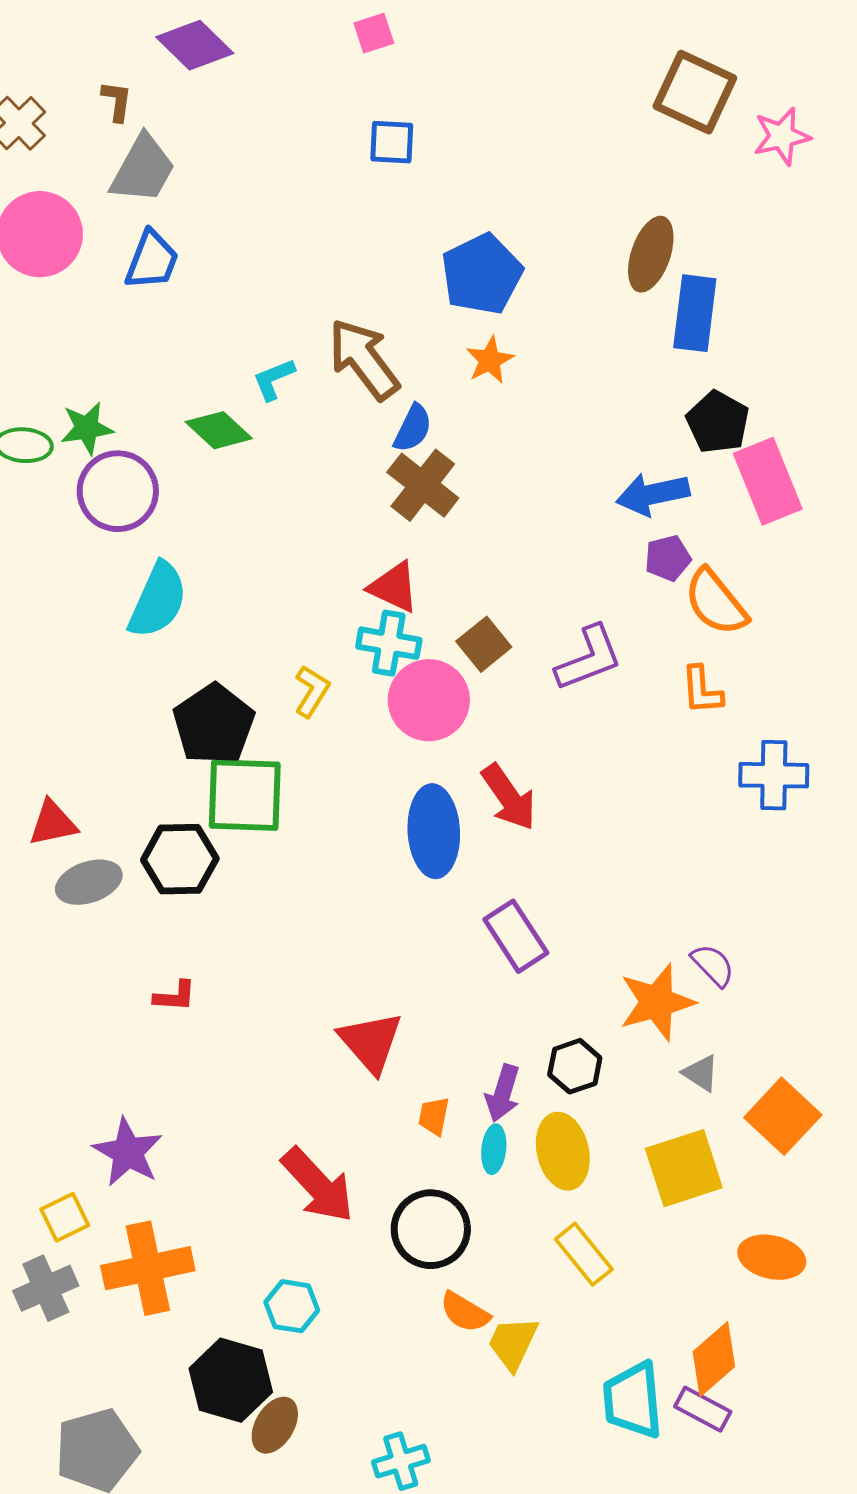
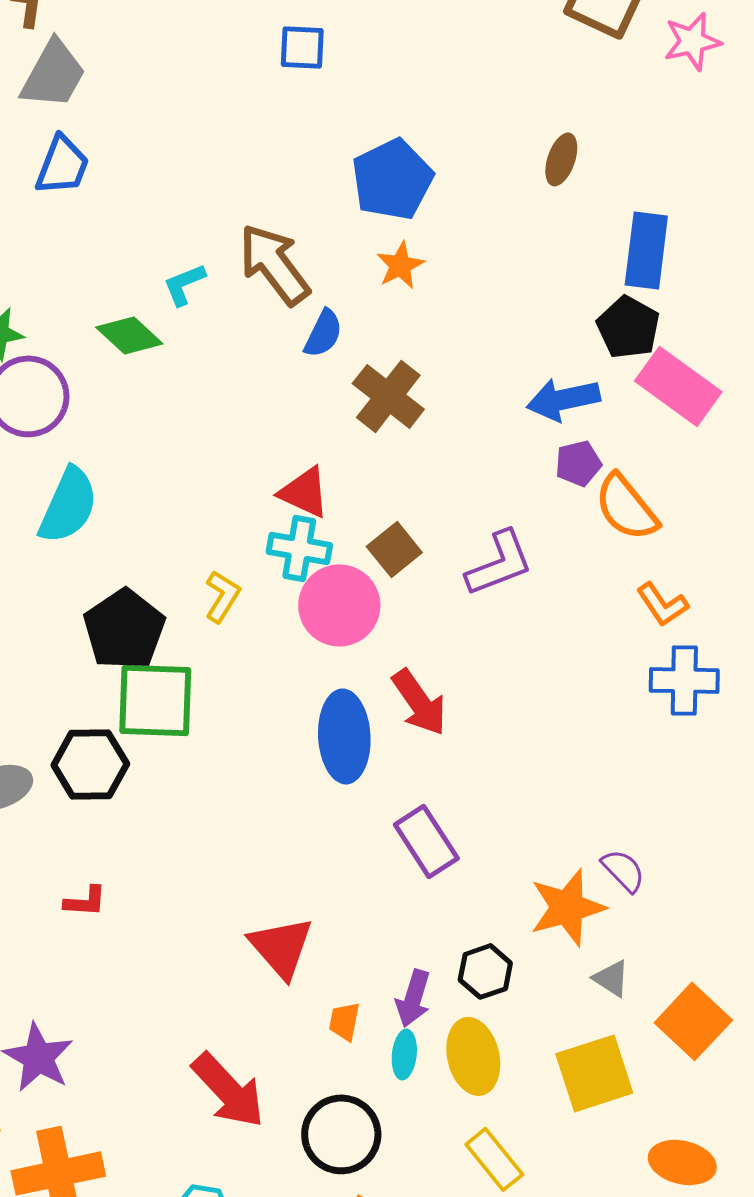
brown ellipse: (651, 254) -> (561, 159), size x0.7
blue rectangle: (695, 313) -> (646, 250), moved
pink rectangle: (768, 481) -> (678, 386), turned -32
brown cross: (423, 485) -> (388, 396), moved
orange L-shape: (702, 690) -> (662, 604), moved, turned -30

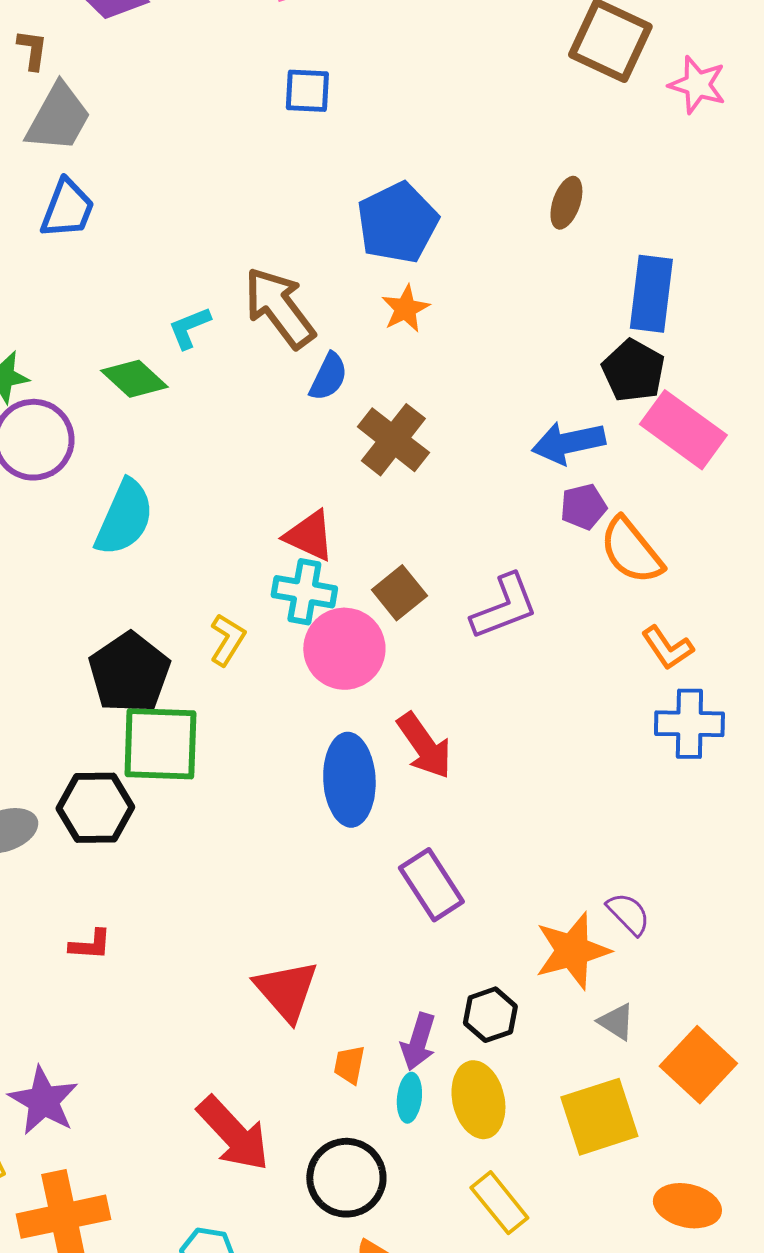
pink star: (692, 41) -> (697, 85), turned 30
cyan semicircle: (68, 505) -> (124, 518), moved

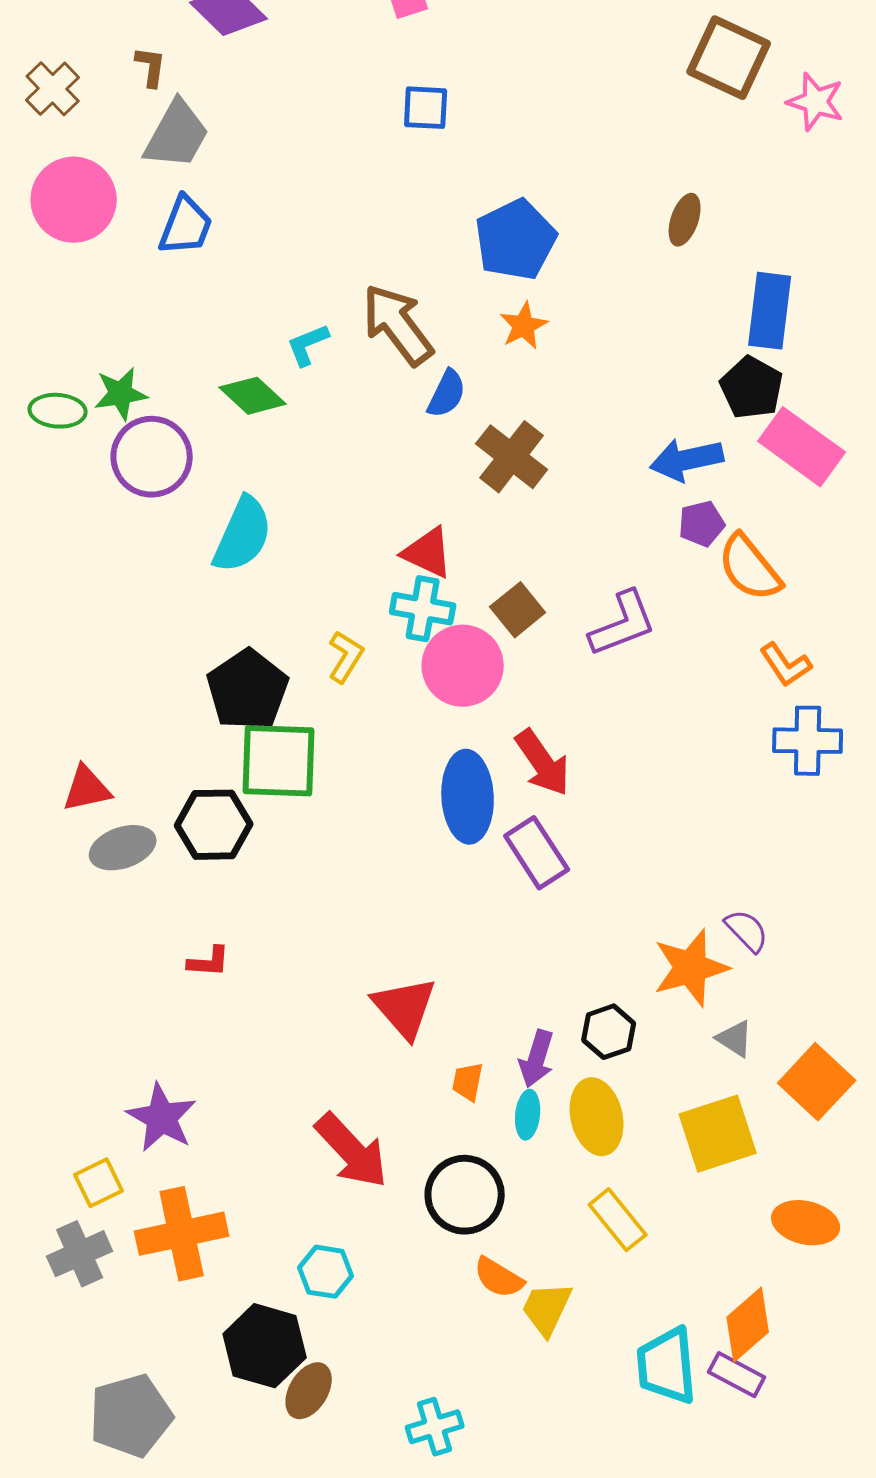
purple rectangle: (431, 885) -> (537, 853), moved

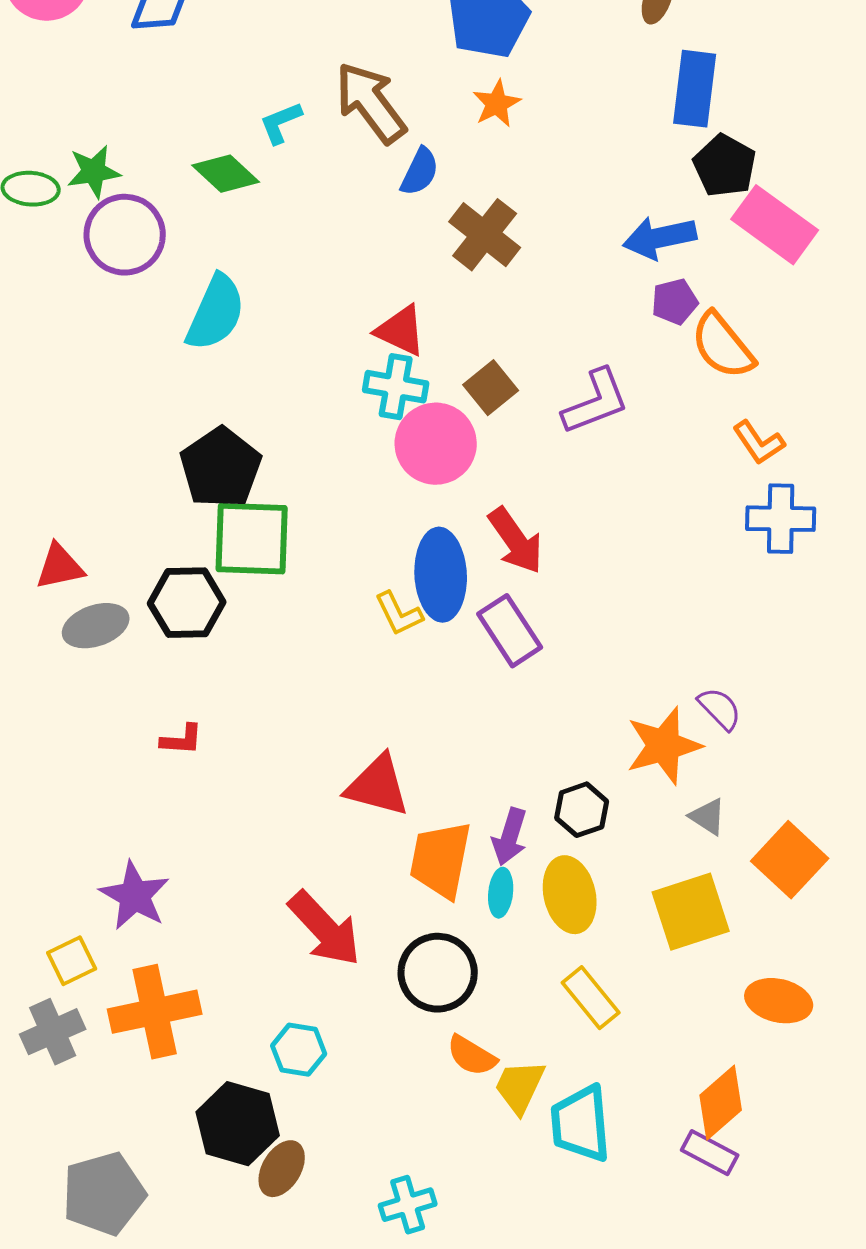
blue rectangle: (770, 311) -> (695, 89), moved
yellow L-shape: (346, 657) -> (399, 614), moved, turned 122
red triangle: (405, 1008) -> (378, 786), turned -34
orange trapezoid: (468, 1082) -> (441, 860), size x2.0
cyan trapezoid: (667, 1366) -> (581, 1124), moved

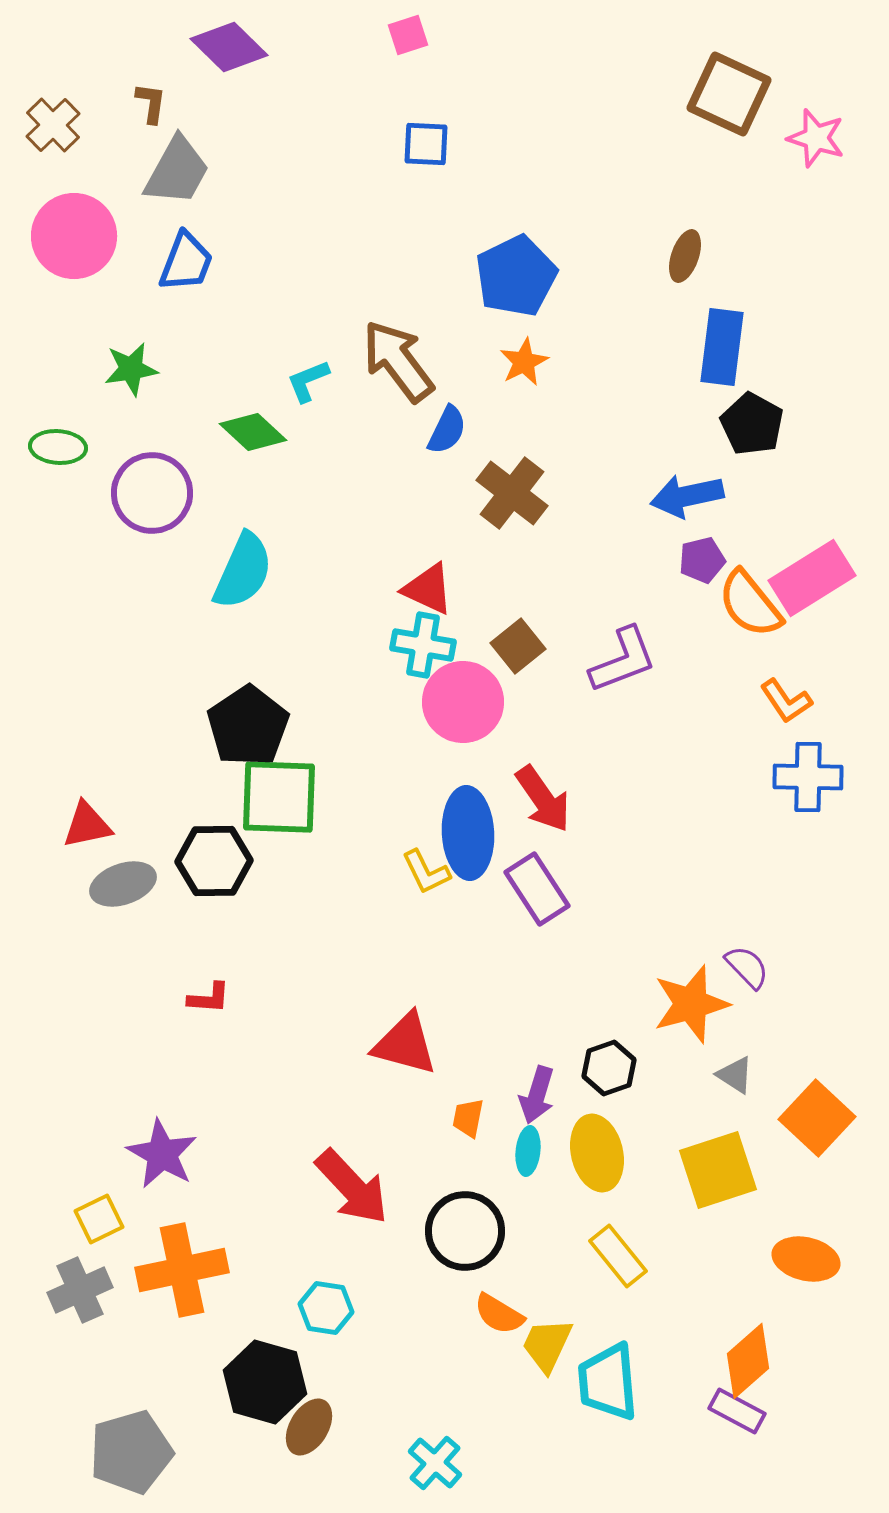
green star: (94, 172) -> (131, 369), moved
pink rectangle: (775, 225) -> (812, 578), moved, turned -68
orange trapezoid: (441, 860) -> (468, 1118), size x0.5
cyan cross: (408, 1205) -> (435, 1463), turned -32

